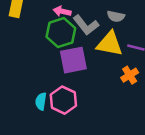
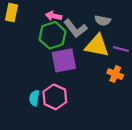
orange cross: (130, 75) -> (115, 74), turned -35

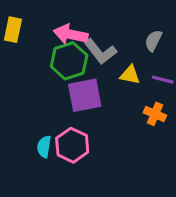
pink arrow: (54, 16) -> (71, 34), size x1.5
gray semicircle: (103, 21) -> (153, 41), moved, turned 105
yellow triangle: (97, 46) -> (130, 75), size x0.6

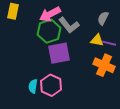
pink arrow: (71, 34) -> (50, 14), turned -40
yellow triangle: (130, 75) -> (97, 40), moved
orange cross: (155, 114) -> (104, 65), size x1.5

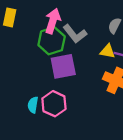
pink arrow: (50, 14) -> (53, 21), turned 135

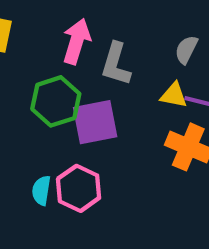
gray L-shape: (75, 34) -> (116, 64), turned 55
green hexagon: (52, 41) -> (56, 101), moved

